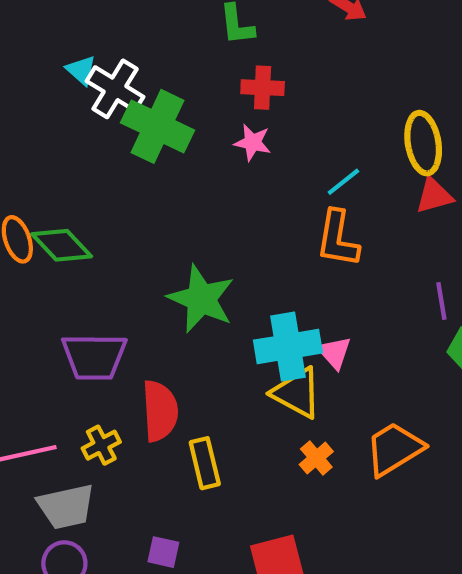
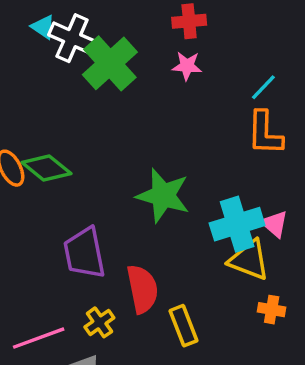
green cross: (158, 126) -> (110, 63), turned 30
purple trapezoid: (94, 357) -> (84, 253), turned 86
orange cross: (316, 458) -> (272, 310), turned -32

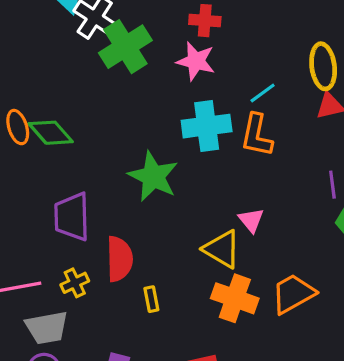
pink star: (187, 66) -> (196, 61), size x1.4
cyan cross: (237, 224) -> (207, 126), moved
orange cross: (272, 310) -> (235, 298), size x1.8
yellow rectangle: (183, 326) -> (151, 299), size x0.7

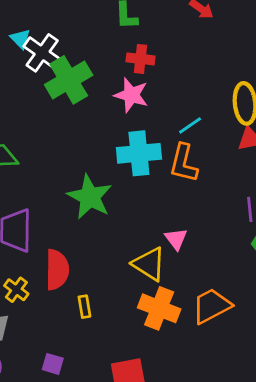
yellow cross: (75, 283) -> (16, 290), turned -30

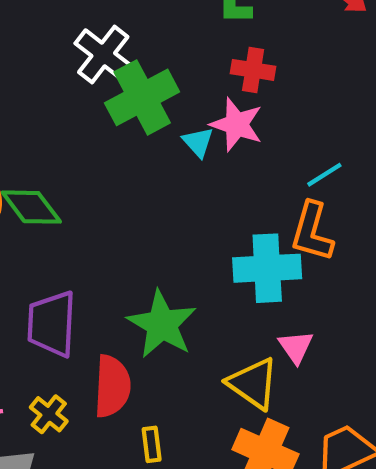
cyan triangle: (20, 39) -> (198, 142), moved
cyan cross: (139, 153) -> (267, 268), moved
green star: (90, 197) -> (162, 324), moved

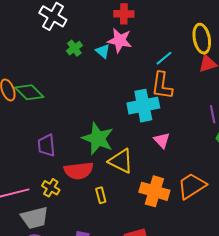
green cross: (142, 97) -> (74, 48), moved, size x0.5
purple trapezoid: (52, 324) -> (46, 145), size x0.7
yellow triangle: (253, 383) -> (121, 161), moved
red semicircle: (112, 386) -> (79, 171), turned 88

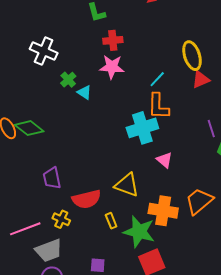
cyan triangle: (103, 51) -> (84, 92), moved
green star: (98, 139) -> (139, 232), moved

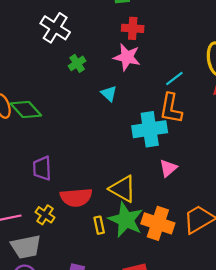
cyan triangle: (84, 92) -> (109, 94), moved
pink triangle: (164, 160) -> (168, 168), turned 30
green star: (139, 232) -> (126, 220), moved

